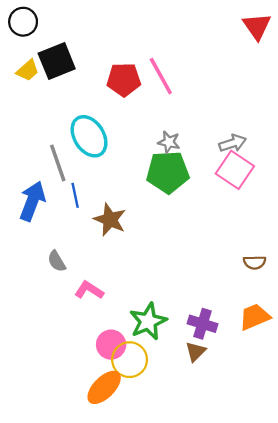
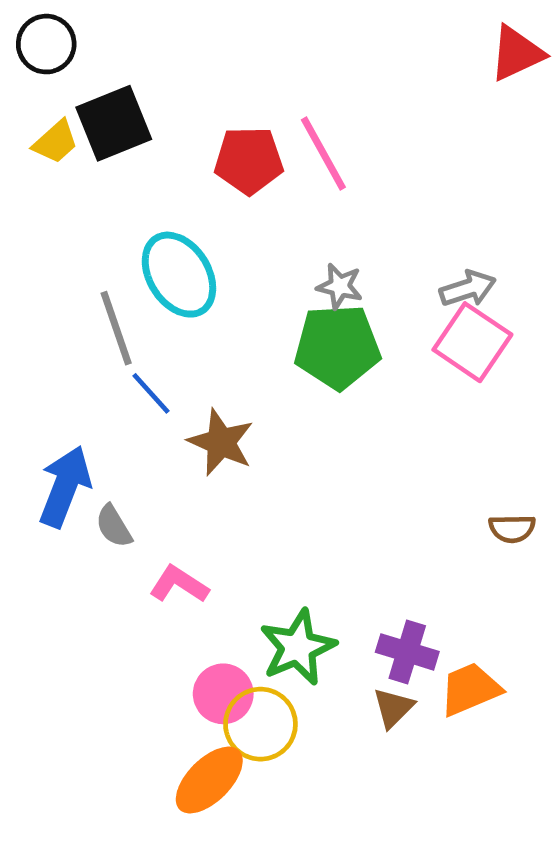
red triangle: (257, 26) -> (517, 53), turned 40
blue line: (75, 195) -> (151, 393), turned -30
blue arrow: (32, 201) -> (65, 487), moved
orange trapezoid: (255, 317) -> (470, 689), moved

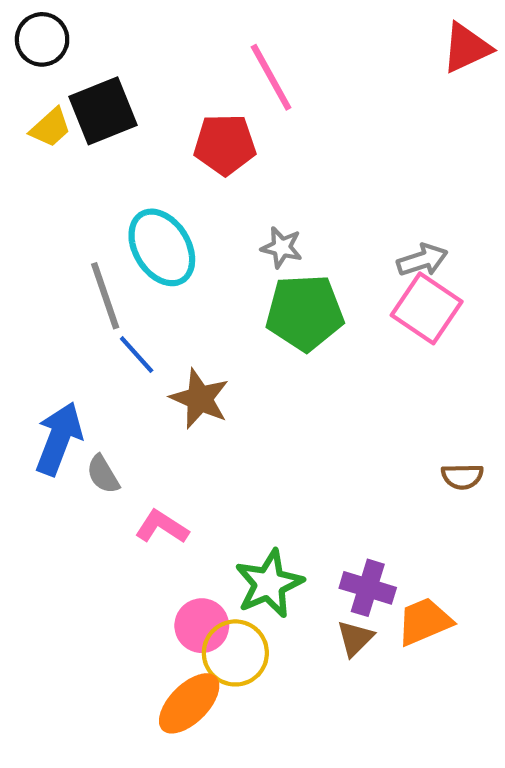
pink line: (323, 153) -> (271, 77), moved
gray star: (340, 286) -> (282, 247), moved

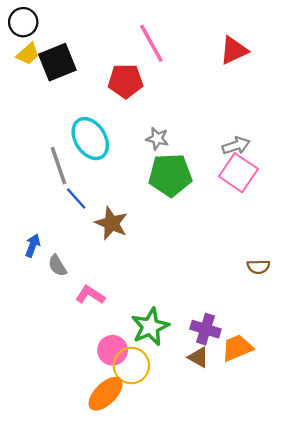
red triangle: (466, 48) -> (234, 50), moved
yellow trapezoid: (50, 128) -> (28, 54), moved
blue arrow: (59, 439) -> (33, 246), size x0.6
brown triangle: (355, 638) -> (198, 357), turned -45

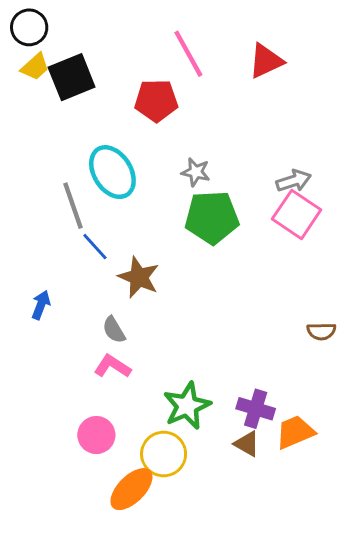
red triangle: (234, 50) -> (266, 61), moved
gray semicircle: (57, 266) -> (114, 330), moved
pink circle: (113, 350) -> (96, 435), moved

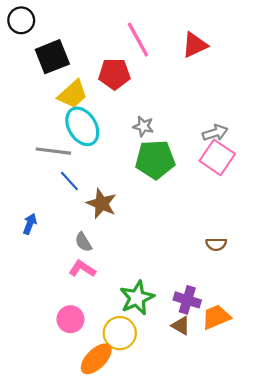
yellow trapezoid: (35, 67) -> (73, 94), moved, size x1.4
gray line: (73, 206) -> (53, 151), turned -64
brown semicircle: (321, 331) -> (216, 244), moved

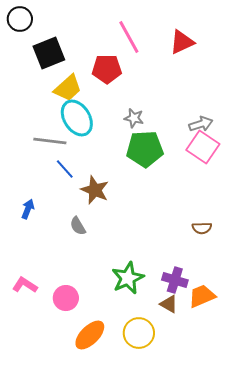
pink L-shape: (82, 269) -> (25, 285), moved
yellow circle: (120, 333) -> (139, 333), moved

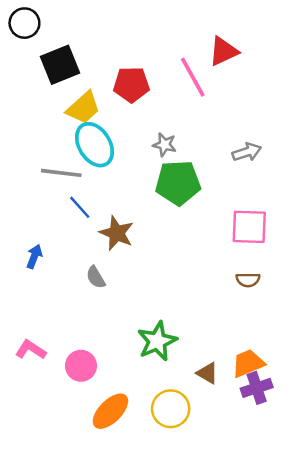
pink line: (129, 37) -> (193, 77), moved
pink square: (203, 147) -> (249, 227), moved, turned -32
purple cross: (175, 280) -> (257, 388), moved, turned -35

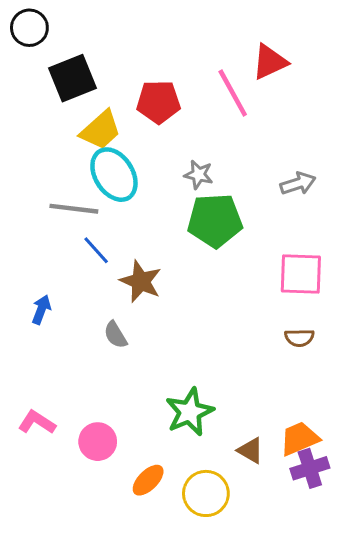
orange ellipse: (110, 411) -> (148, 480), moved, size x0.7

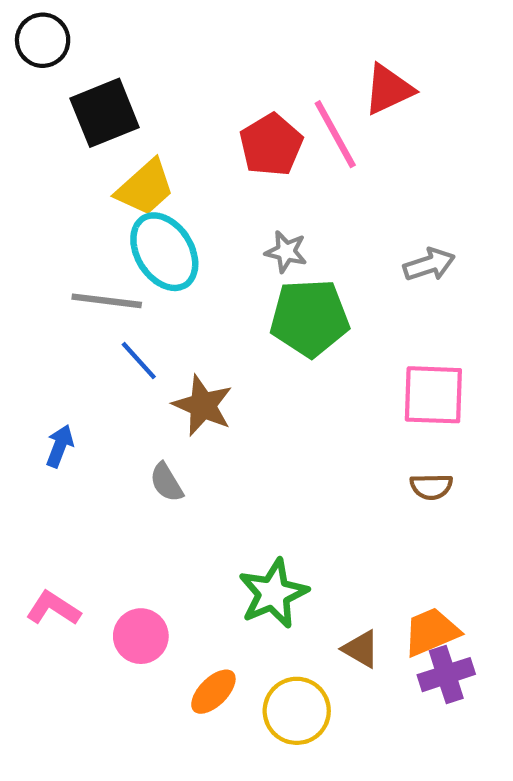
red pentagon: (158, 102) -> (271, 145), moved, turned -30

